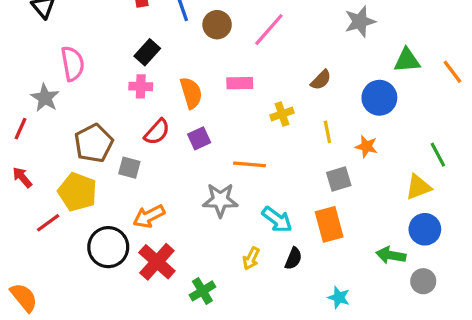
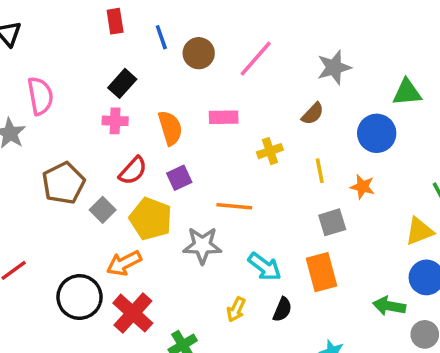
gray star: (360, 21) -> (334, 67), moved
gray square: (129, 168) -> (103, 210), turned 30
yellow pentagon: (77, 192) -> (151, 219), moved

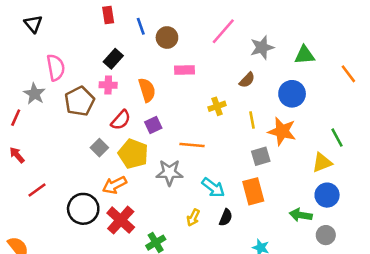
pink line: (256, 59) -> (223, 31), moved
green triangle: (407, 92) -> (305, 55), moved
pink rectangle: (224, 117) -> (184, 70), moved
brown pentagon: (63, 183) -> (79, 101), moved
orange star: (362, 187) -> (282, 131), size x1.6

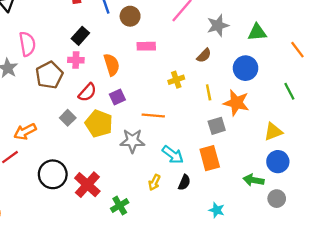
green line: (337, 138) -> (289, 91), moved
orange arrow: (114, 185) -> (25, 132), moved

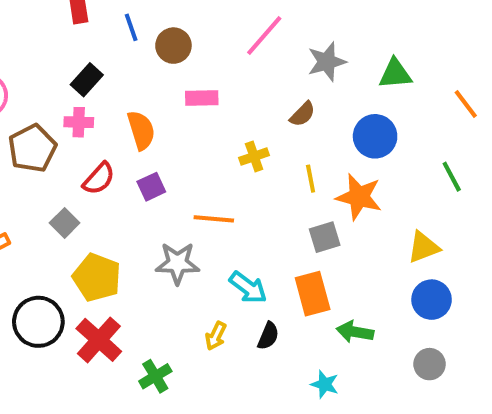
yellow pentagon: (99, 124) -> (97, 277), moved
green arrow: (254, 180) -> (355, 332), moved

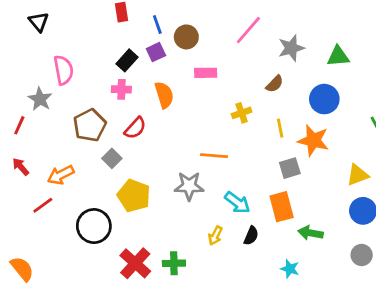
brown pentagon: (32, 148) -> (90, 125), moved
purple square: (151, 187) -> (156, 52), moved
red cross: (99, 340) -> (135, 263), moved
green cross: (155, 376) -> (174, 263), turned 30

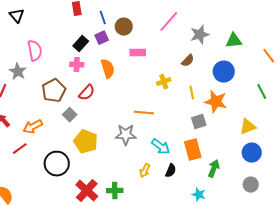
green arrow: (311, 233) -> (214, 169), turned 102

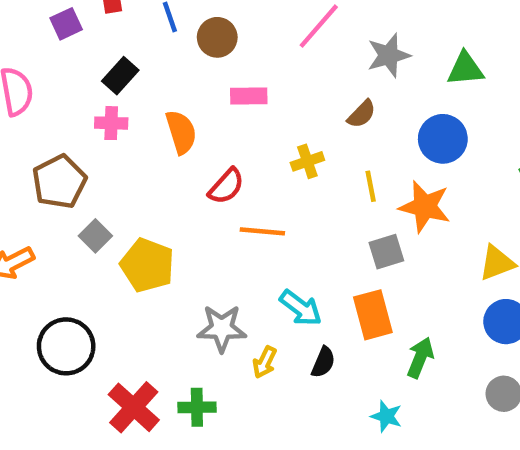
purple square: (102, 38) -> (66, 24), moved
red semicircle: (87, 93) -> (226, 186), moved
gray star: (126, 135) -> (222, 328), moved
yellow pentagon: (86, 142) -> (147, 265), moved

